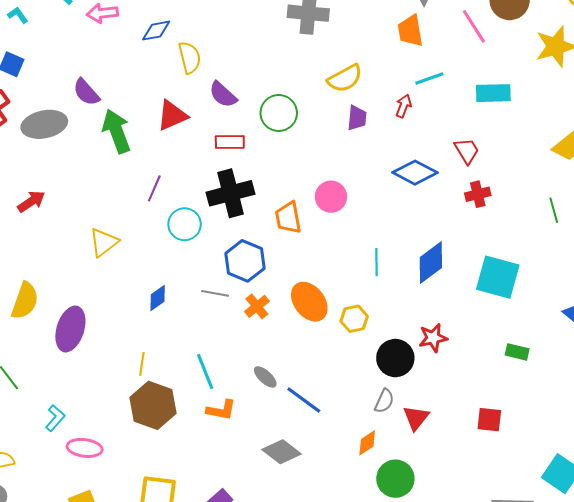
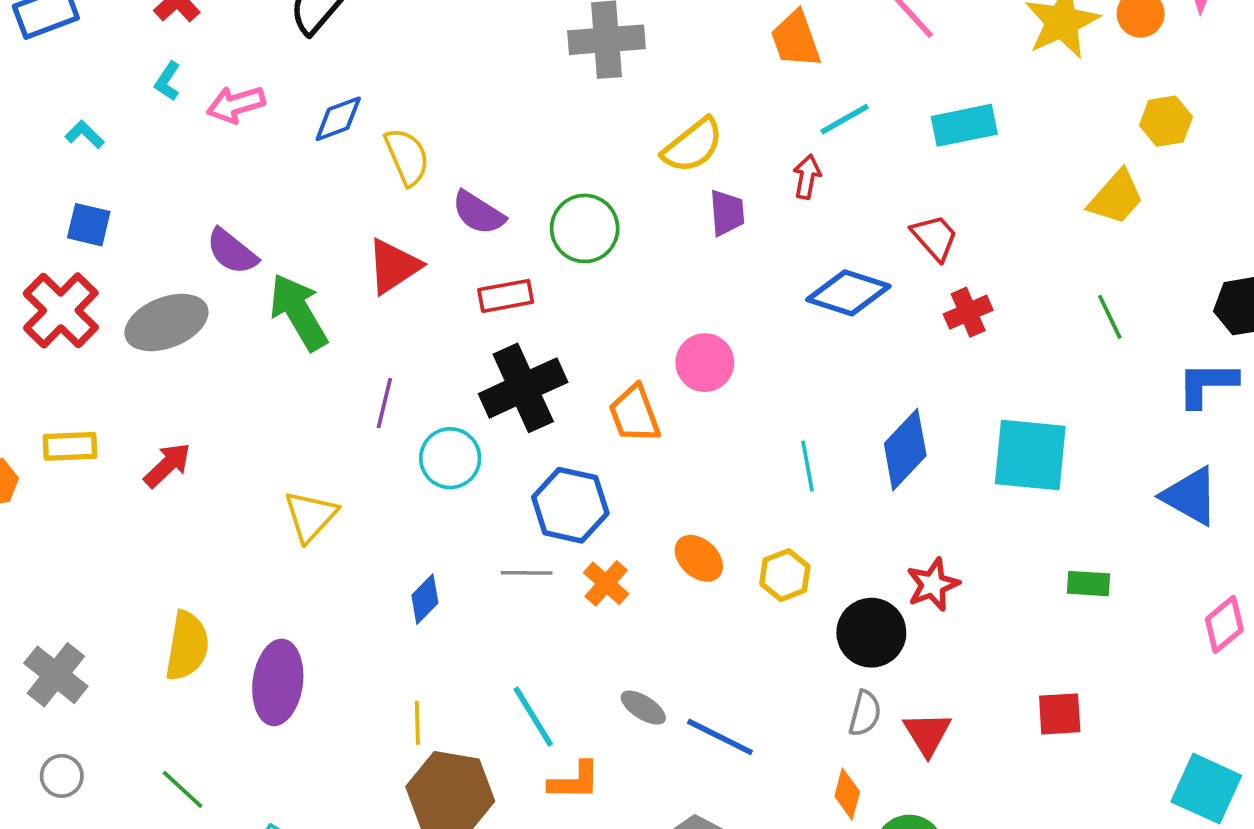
orange ellipse: (309, 302) -> (699, 558), size x0.7
orange diamond: (367, 443) -> (847, 794), turned -32

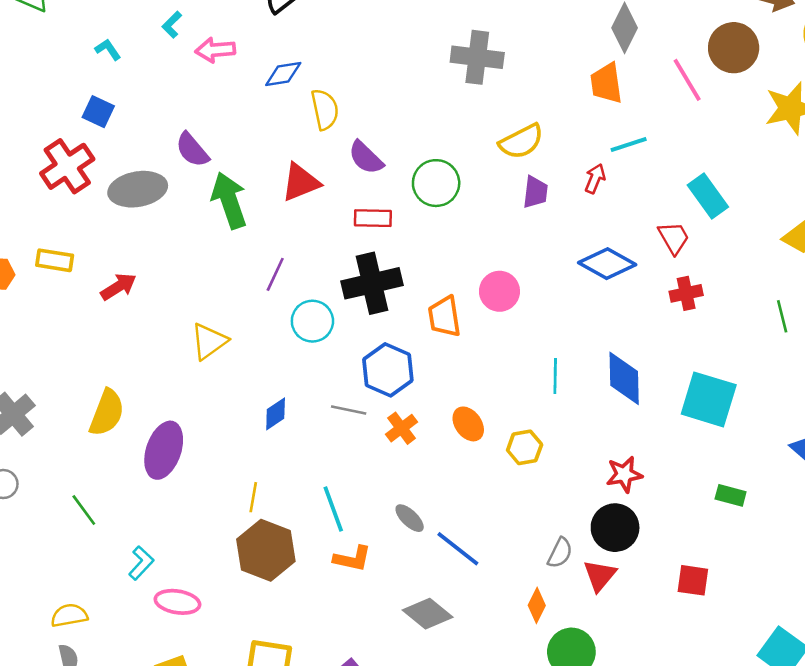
cyan rectangle: (964, 125) -> (708, 196), moved, turned 54
blue diamond: (905, 450) -> (624, 378), turned -56
black circle: (871, 633) -> (615, 528), moved

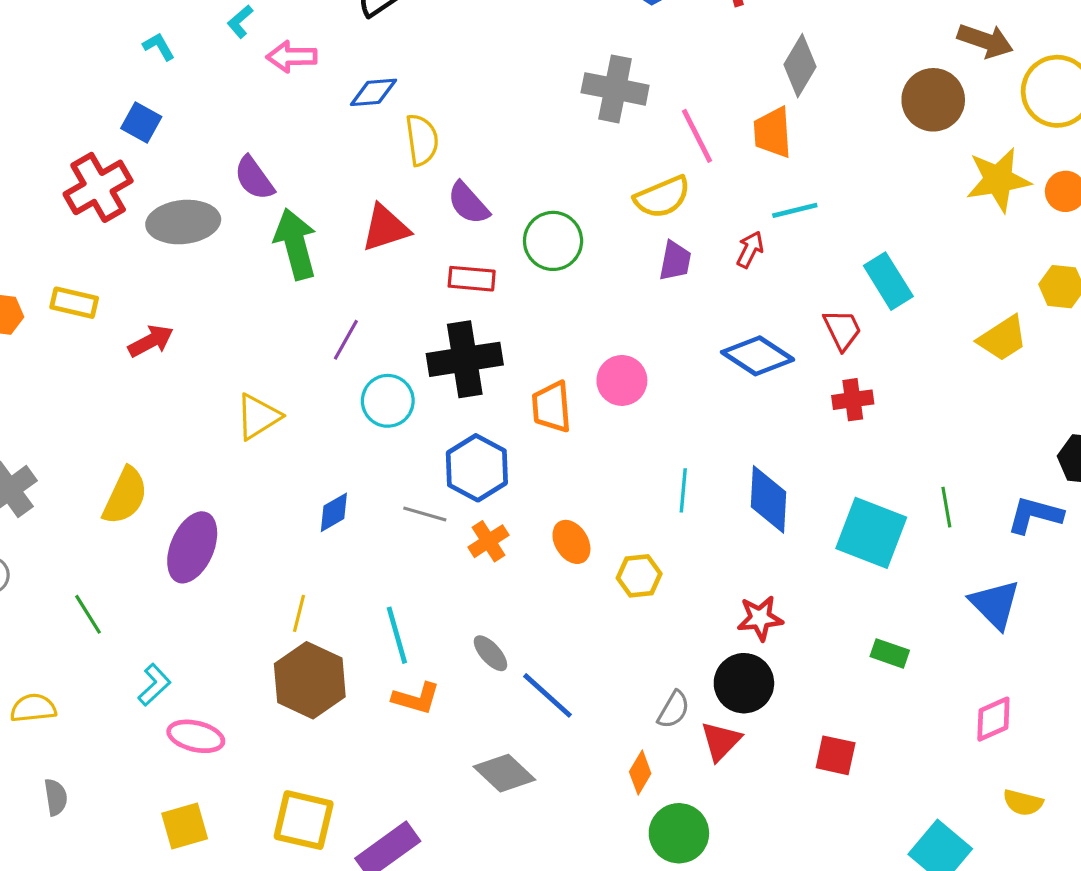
pink line: (687, 80) -> (697, 136), moved
green line: (782, 316) -> (946, 507), moved
yellow semicircle: (69, 615) -> (33, 708), moved

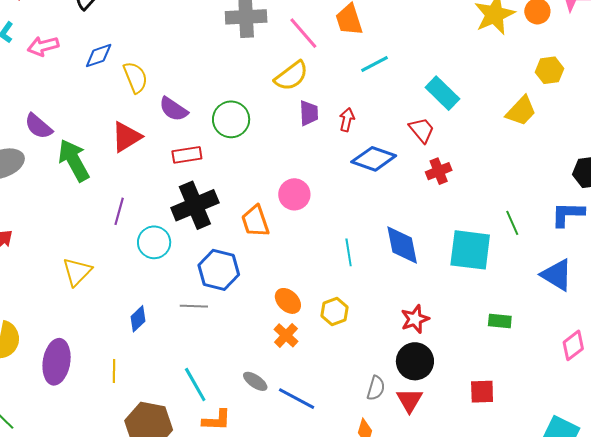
red arrow: (750, 249) -> (347, 120), moved
orange cross: (488, 541) -> (286, 335), moved
yellow line: (299, 613) -> (114, 371), moved

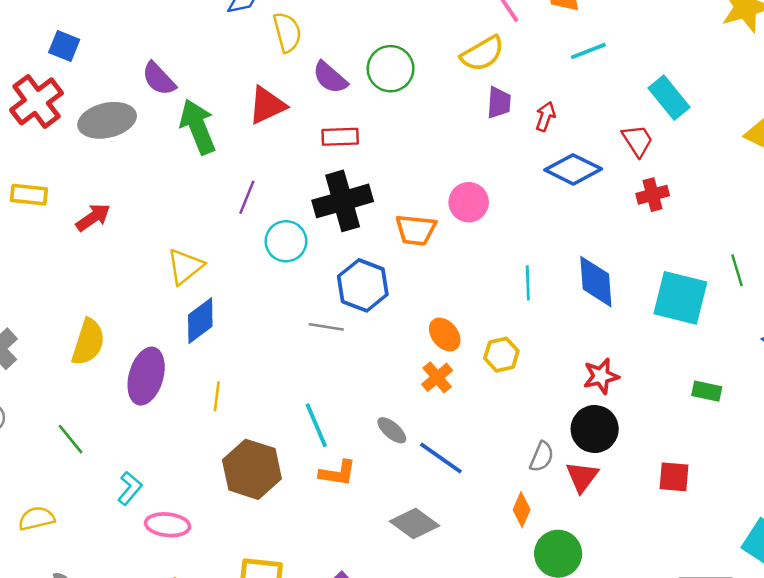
green circle: (231, 119) -> (391, 69), moved
orange trapezoid: (255, 221) -> (416, 230), turned -72
blue diamond: (138, 319) -> (200, 321), moved, size x1.4

